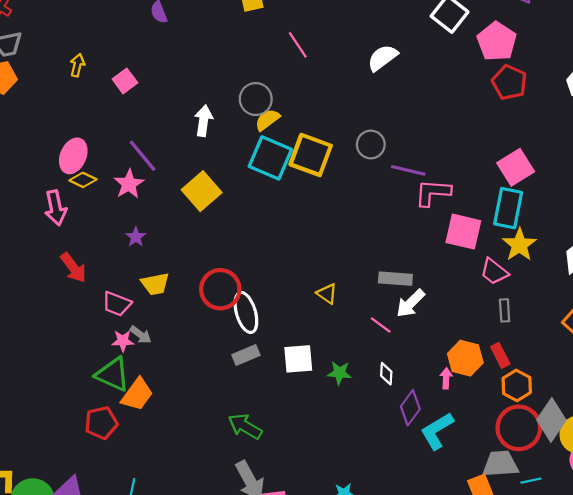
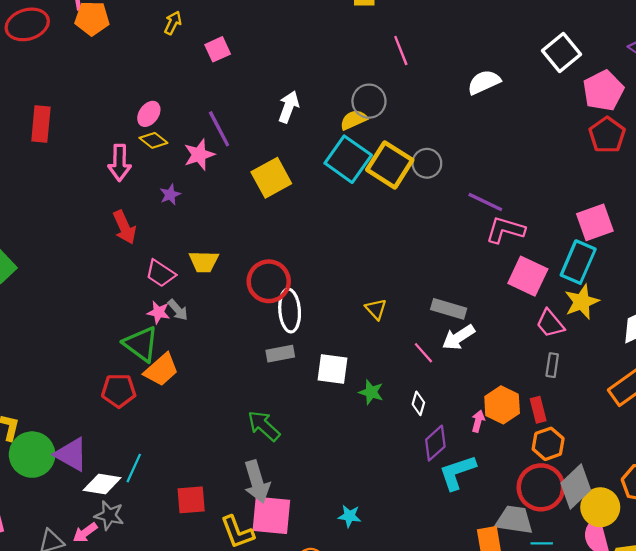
gray circle: (256, 99) -> (369, 101), moved
gray circle: (371, 145) -> (427, 163), moved
pink ellipse: (73, 156) -> (149, 114), size x0.7
purple star: (136, 237) -> (170, 195), moved

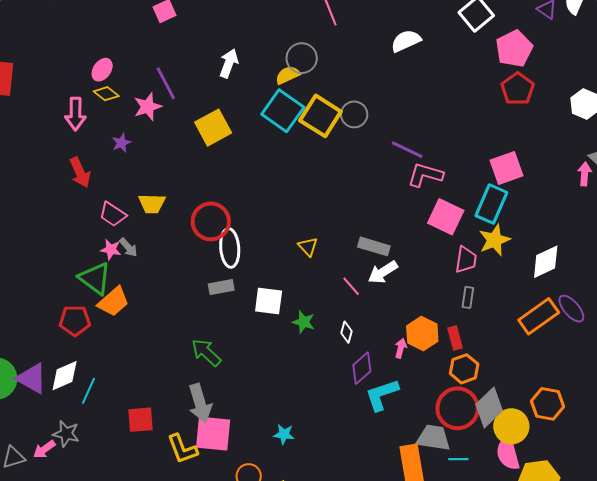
pink trapezoid: (550, 323) -> (466, 260), turned -132
white diamond: (102, 484) -> (65, 376), moved, turned -32

